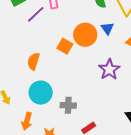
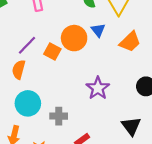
purple line: (36, 14) -> (27, 45), moved
purple star: (109, 69) -> (98, 88), moved

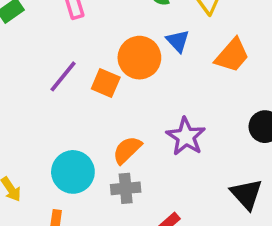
orange semicircle: (19, 70) -> (127, 150), moved, turned 36

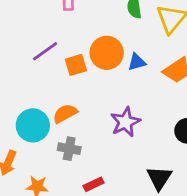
blue triangle: (178, 41) -> (137, 62), moved, turned 42
orange square: (106, 83) -> (76, 65), turned 35
orange semicircle: (127, 150) -> (65, 113), moved

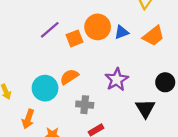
gray cross: (69, 149) -> (85, 105), moved
black triangle: (159, 178) -> (145, 108), moved

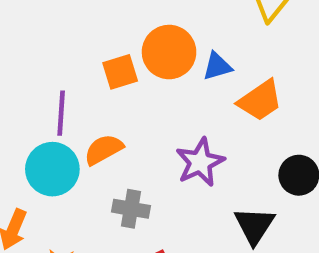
purple line: (50, 30) -> (61, 113), moved, turned -50
orange trapezoid: (153, 36) -> (260, 100), moved

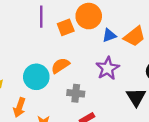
blue triangle: (217, 66) -> (109, 35), moved
purple line: (61, 113) -> (41, 17), moved

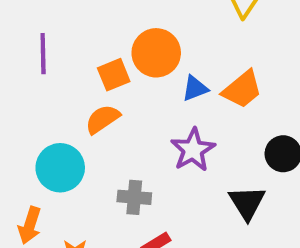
purple line: (41, 17) -> (43, 54), moved
orange semicircle: (60, 66) -> (102, 119), moved

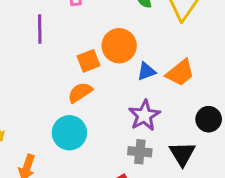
purple line: (43, 54) -> (40, 29), moved
cyan circle: (60, 168) -> (69, 133), moved
gray cross: (134, 197) -> (140, 152), moved

